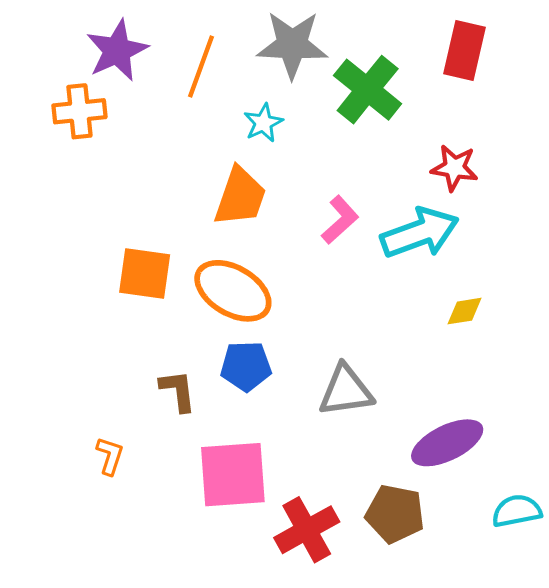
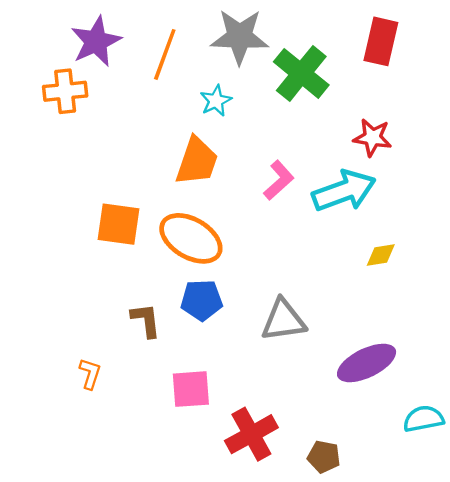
pink square: (233, 475) -> (191, 389), size x0.7
brown pentagon: (395, 514) -> (324, 457), moved, size x0.7

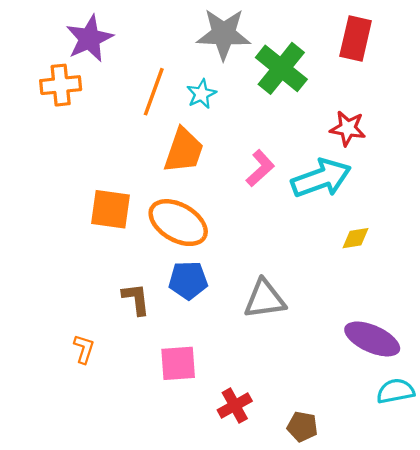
orange line: (165, 54) -> (154, 92), moved
purple ellipse: (367, 363) -> (372, 339), moved, turned 50
red cross: (251, 434) -> (235, 406), size x0.7

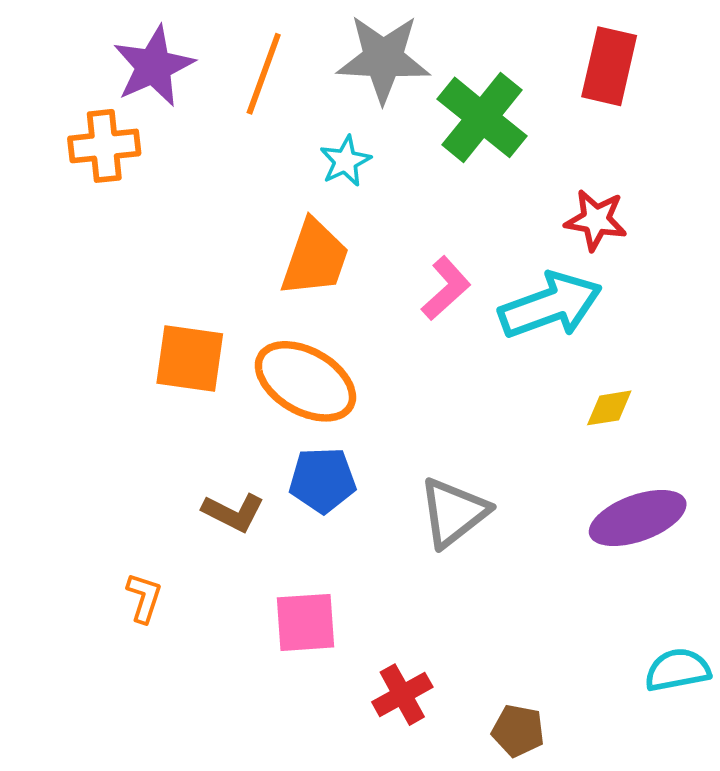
orange line: (154, 92) -> (264, 74), moved
brown L-shape: (136, 299) -> (233, 512), turned 124
gray triangle: (265, 299) -> (454, 512), turned -30
purple ellipse: (372, 339) -> (638, 518), moved, turned -44

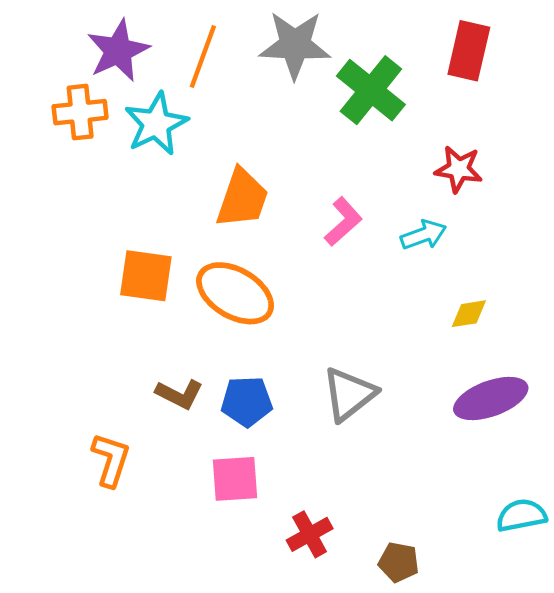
cyan star: (345, 161) -> (156, 124), moved, size x1.6
cyan arrow: (550, 305) -> (424, 235), size x0.6
blue pentagon: (323, 480) -> (247, 401), moved
orange L-shape: (144, 598) -> (111, 460), size x1.4

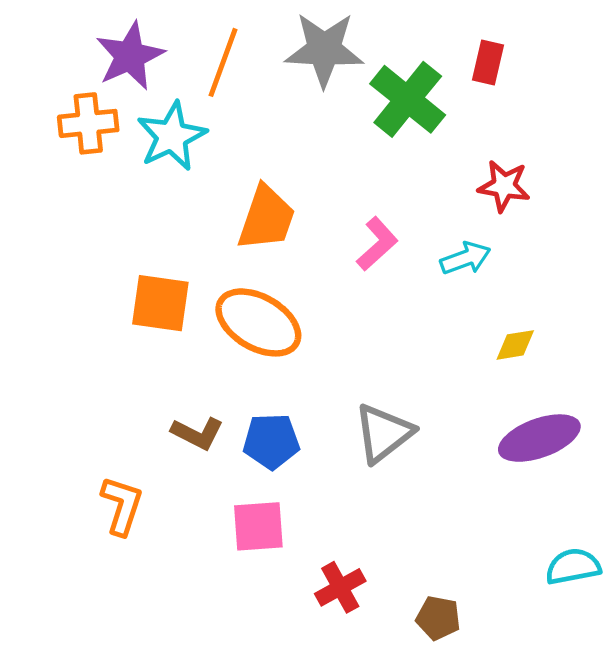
red rectangle: (469, 51) -> (488, 62), moved, size x0.7

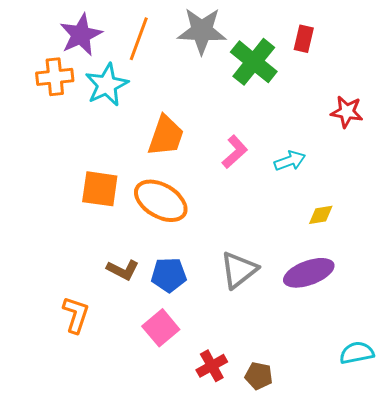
red star: (504, 186) -> (347, 112), moved
purple ellipse: (539, 438) -> (309, 273), moved
pink square: (258, 526) -> (161, 328), turned -36
brown pentagon: (438, 618) -> (259, 376), moved

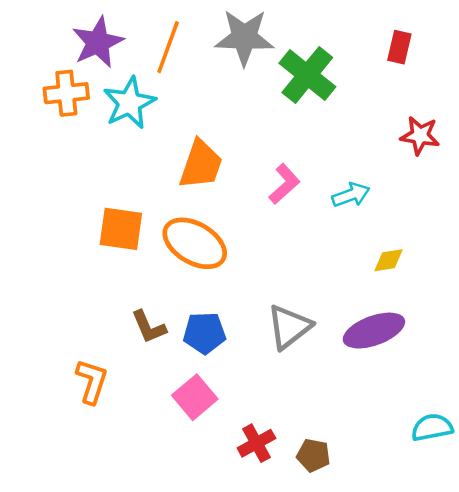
red rectangle: (304, 39) -> (399, 47), moved
brown L-shape: (123, 270) -> (149, 327), turned 40

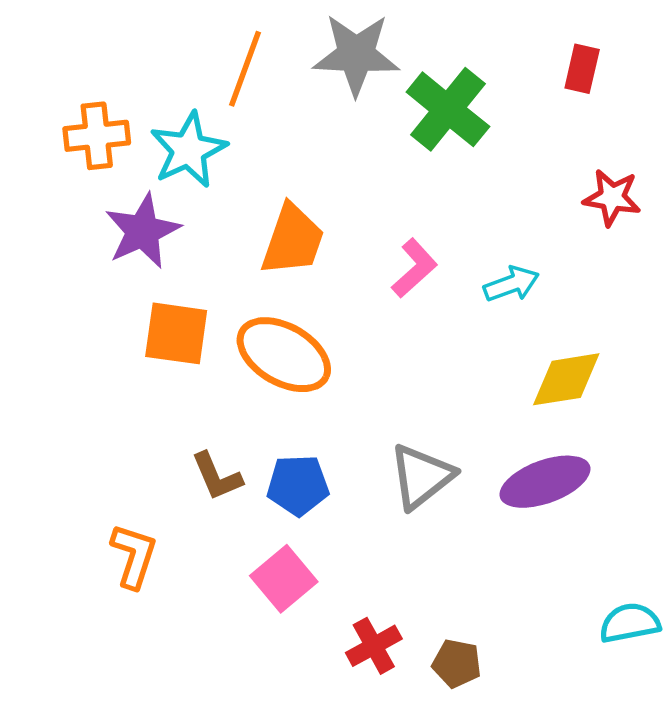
purple star: (98, 42) -> (143, 231), moved
yellow diamond: (388, 260) -> (566, 379), size x1.6

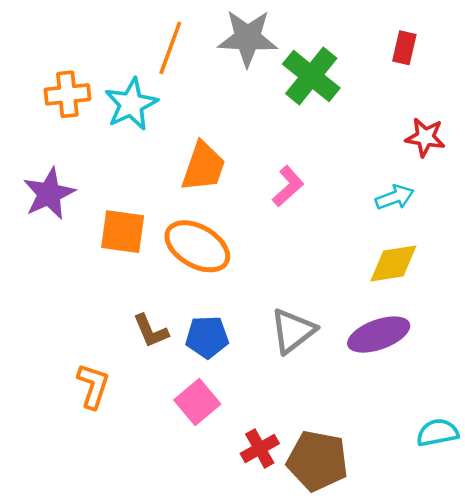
purple star: (143, 231) -> (49, 194), moved
cyan arrow: (511, 284) -> (395, 197), moved
brown pentagon: (457, 663) -> (317, 461), size x1.8

